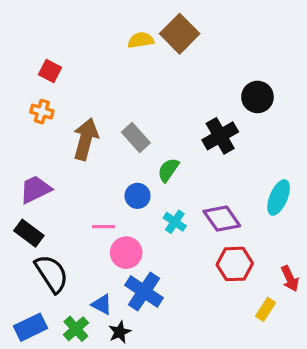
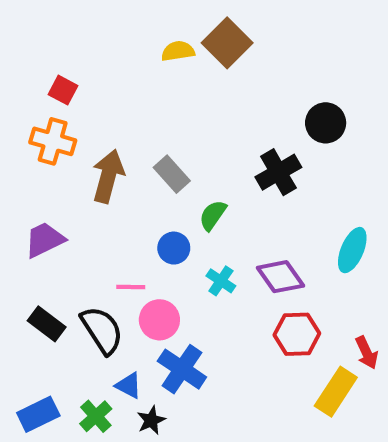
orange cross: (42, 112) -> (53, 141), size x1.5
black rectangle: (29, 233) -> (47, 324), moved
black semicircle: (52, 274) -> (102, 330), moved
yellow rectangle: (266, 309) -> (336, 392), size x1.6

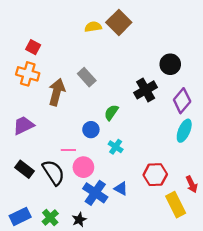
gray rectangle: (172, 174) -> (87, 77), moved
purple diamond: (280, 277) -> (182, 101), moved, turned 75
blue triangle: (129, 385) -> (121, 189), moved
yellow rectangle: (336, 392) -> (176, 205), turned -60

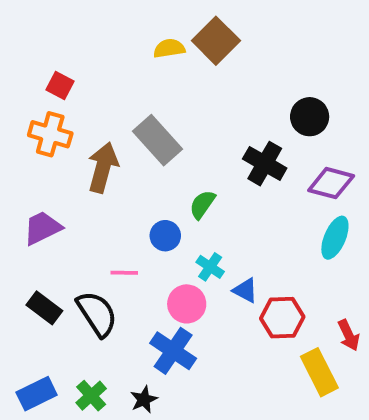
gray rectangle: (87, 77) -> (157, 140), size x1.4
black cross: (146, 90) -> (265, 164), turned -30
purple diamond: (182, 101) -> (331, 183), turned 65
pink circle: (83, 167) -> (187, 304), moved
blue triangle: (121, 189) -> (245, 290), moved

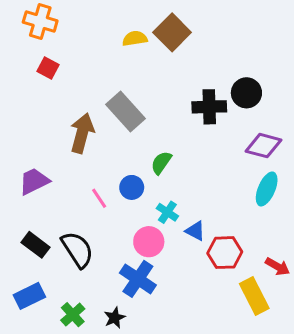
orange cross: (50, 134) -> (40, 21), moved
black cross: (265, 164) -> (209, 107), moved, turned -32
pink line: (124, 273) -> (99, 198), moved, turned 55
red arrow: (349, 335) -> (277, 267), turned -35
blue rectangle: (37, 394) -> (29, 296), moved

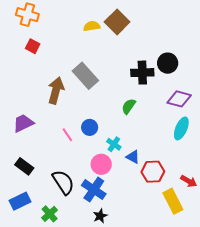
green semicircle: (161, 163) -> (129, 106), moved
black semicircle: (77, 249) -> (63, 182), moved
black star: (115, 318) -> (100, 216), moved

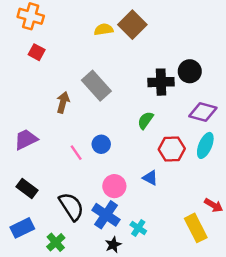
brown arrow: (56, 90) -> (63, 102), size x0.7
cyan cross: (114, 144) -> (138, 228), moved
red hexagon: (153, 172) -> (172, 149), moved

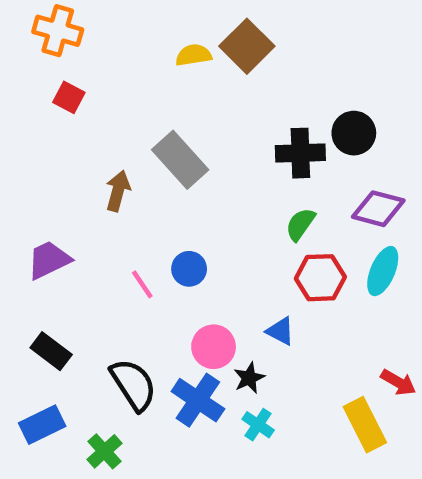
green semicircle: (145, 120) -> (300, 224), moved
black star: (113, 245) -> (249, 378), moved

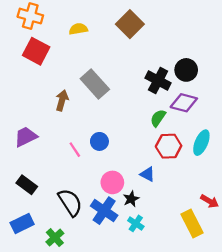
yellow semicircle: (194, 55) -> (78, 29), moved
red square: (69, 97) -> (36, 51), size x1.6
black cross: (300, 153) -> (158, 80), turned 30
purple diamond: (378, 209) -> (184, 103), moved

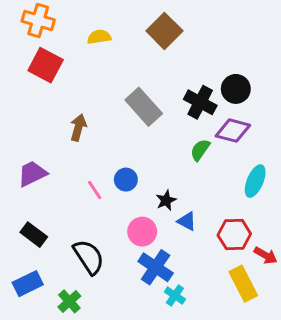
gray rectangle: (95, 84) -> (144, 107), moved
red hexagon: (169, 146) -> (234, 235), moved
black star: (131, 199) -> (166, 200), moved
blue cross: (104, 211) -> (156, 267), moved
cyan cross: (136, 223) -> (175, 295), moved

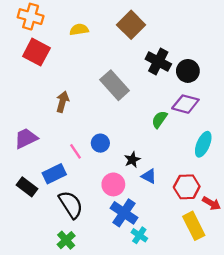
black cross: (200, 102) -> (158, 61), moved
blue rectangle: (28, 284) -> (54, 174), moved
green cross: (69, 301) -> (66, 240), moved

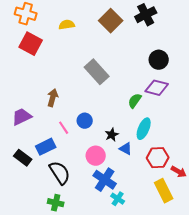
black cross: (158, 61) -> (146, 15), moved, turned 35
brown arrow: (63, 102) -> (53, 98), moved
cyan ellipse: (203, 144) -> (144, 129), moved
green cross: (66, 240) -> (56, 203), turned -35

